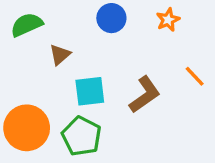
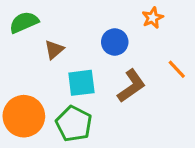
blue circle: (111, 18) -> (115, 42), moved

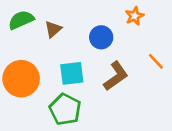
brown triangle: (54, 50) -> (53, 29), moved
orange circle: (24, 116) -> (21, 79), moved

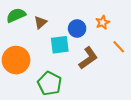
orange star: (135, 16) -> (103, 22), moved
cyan square: (72, 73) -> (60, 45), moved

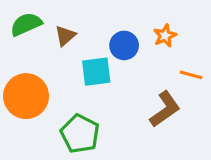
orange line: (119, 47) -> (191, 75), turned -32
brown L-shape: (88, 58) -> (165, 109), moved

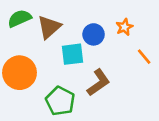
brown triangle: (65, 36) -> (49, 27), size x1.5
orange line: (191, 75) -> (144, 57), turned 35
brown L-shape: (165, 109) -> (98, 83), moved

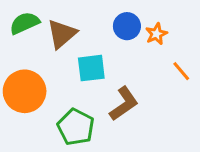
blue circle: (94, 34) -> (127, 26), moved

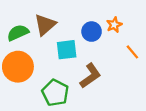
green semicircle: (25, 23) -> (18, 33), moved
blue circle: (127, 26) -> (92, 32), moved

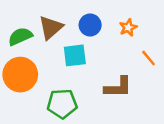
blue circle: (92, 32) -> (90, 25), moved
brown L-shape: (90, 76) -> (118, 87), moved, turned 35
green pentagon: (55, 93) -> (62, 104), turned -30

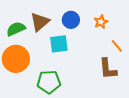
brown L-shape: (118, 87) -> (108, 69), moved, turned 85

